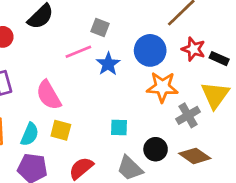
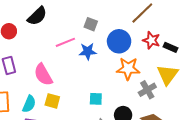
gray square: (100, 27) -> (91, 24), moved
blue star: (108, 64) -> (88, 51), turned 30

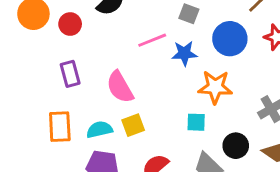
orange star: (128, 69) -> (215, 87), moved
yellow square: (52, 101) -> (133, 125), turned -35
cyan semicircle: (29, 104) -> (99, 130), turned -126

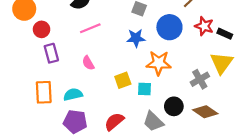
red circle: (70, 24) -> (42, 29), moved
pink line: (152, 40) -> (90, 28), moved
pink semicircle: (120, 87) -> (88, 63), size x0.6
yellow square: (133, 125) -> (123, 80), moved

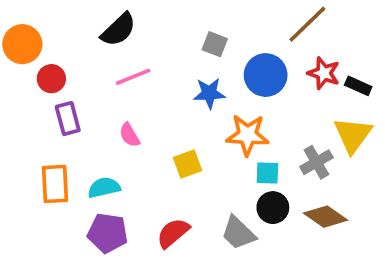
cyan square: (145, 89) -> (267, 173), moved

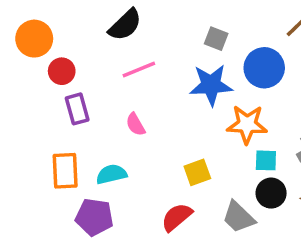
blue star: (209, 93) -> (211, 85), size x1.4
yellow square: (188, 164) -> (197, 172), moved
purple pentagon: (108, 233) -> (94, 217), moved

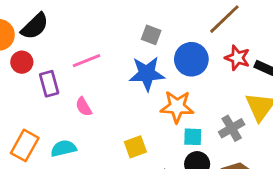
black semicircle: (125, 25) -> (35, 26), moved
purple rectangle: (77, 109) -> (49, 84), moved
orange rectangle: (65, 171) -> (25, 145), turned 32

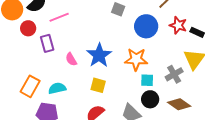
pink line: (86, 61) -> (59, 17), moved
blue star: (147, 74) -> (99, 55), moved, turned -30
yellow square: (135, 147) -> (98, 85), moved, turned 35

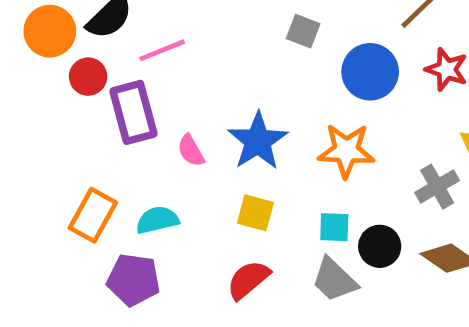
purple rectangle: (47, 43) -> (133, 112), size x1.4
cyan square: (147, 80) -> (334, 227), moved

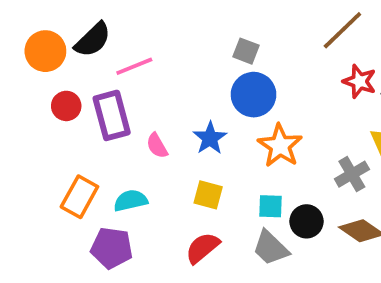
blue circle: (370, 72) -> (254, 95), moved
red circle: (88, 77) -> (66, 106), moved
blue star: (258, 141) -> (210, 138), size x0.7
orange star: (346, 151) -> (280, 146), turned 30

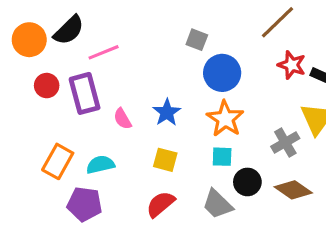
blue circle: (254, 95) -> (222, 73), moved
cyan square: (271, 206) -> (222, 157), moved

